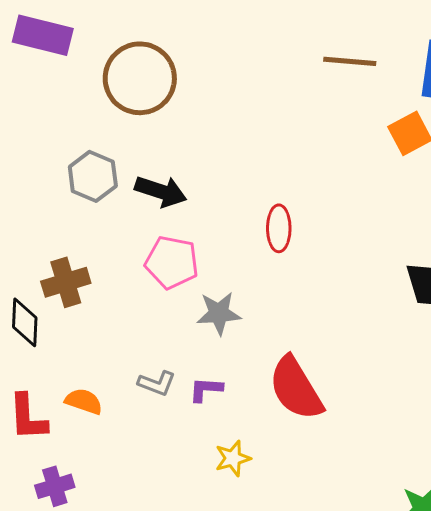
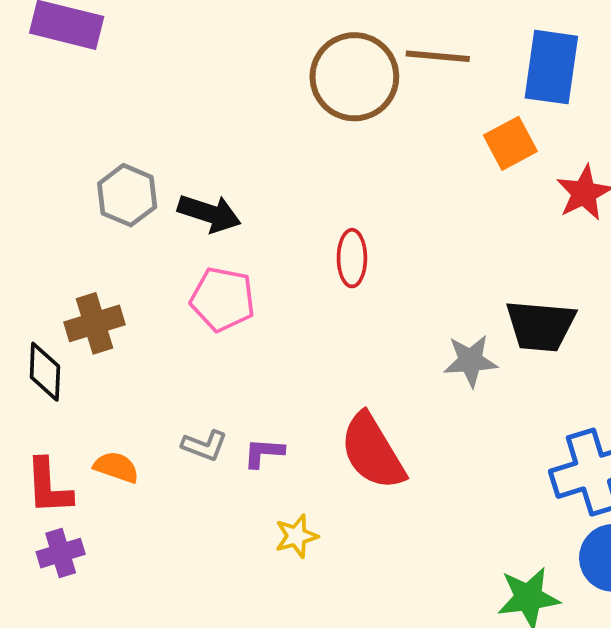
brown circle: (140, 78) -> (354, 77), moved
gray star: (219, 313) -> (470, 361), moved
purple cross: (55, 486) -> (61, 553), moved

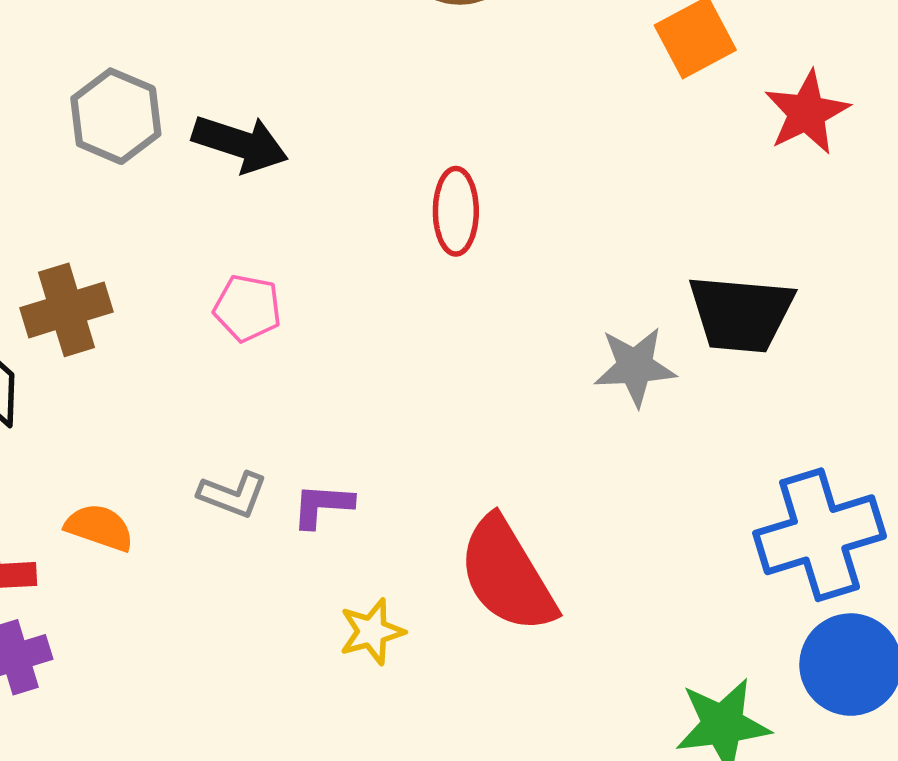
pink pentagon: (223, 299) -> (247, 308), moved, size x0.7
red semicircle: (373, 452) -> (507, 575), moved

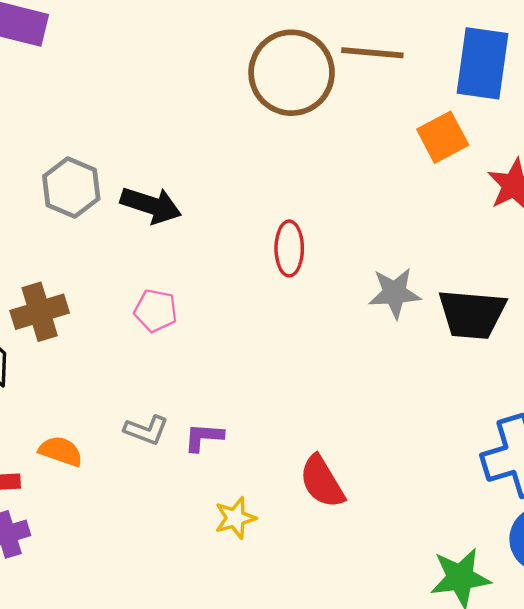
gray star: (635, 367) -> (395, 293), moved
red semicircle: (507, 575) -> (322, 482), size x0.7

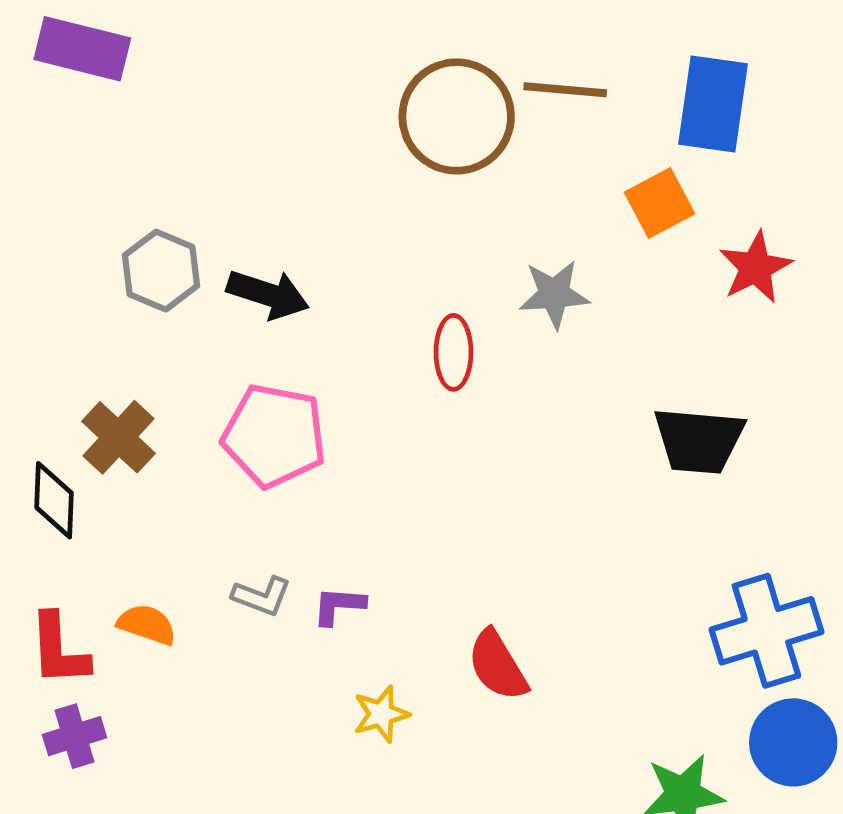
gray star: (395, 293) -> (554, 294), moved
pink pentagon: (156, 311) -> (274, 436), size x1.8
brown cross: (40, 312) -> (119, 437), turned -30

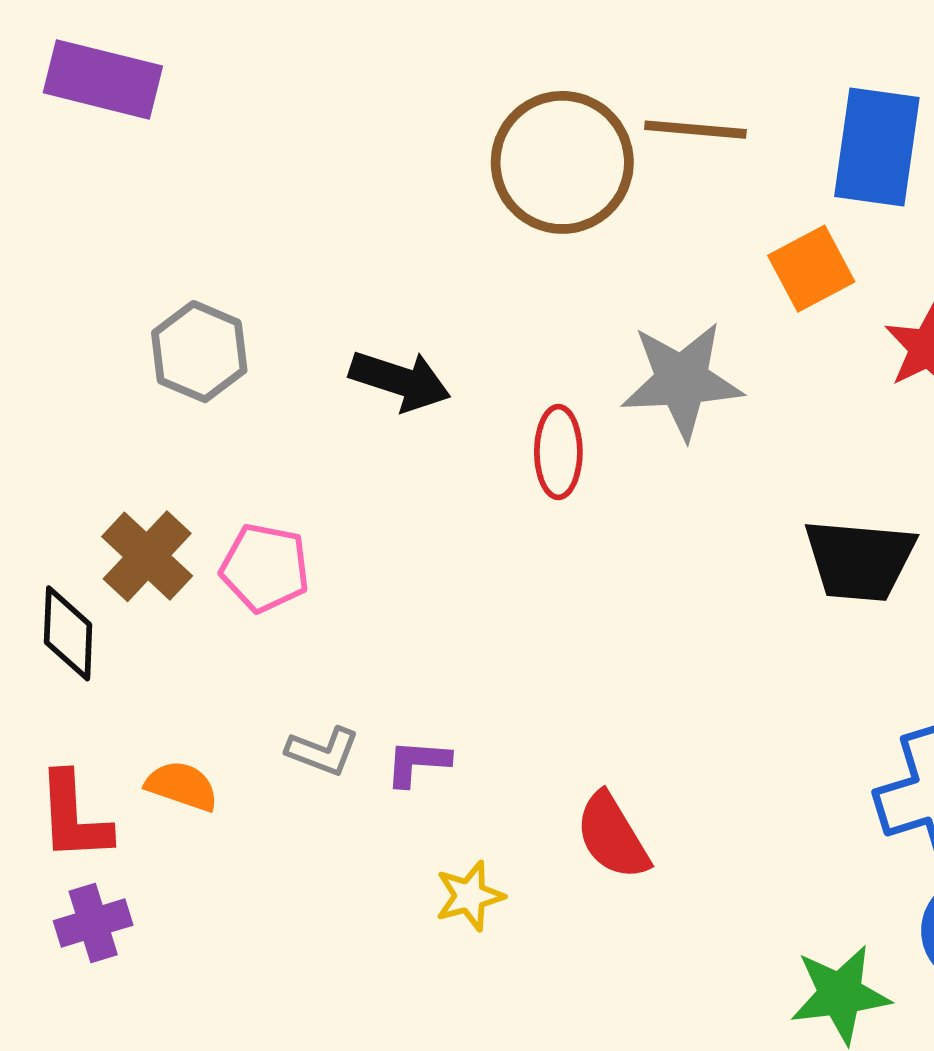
black arrow: (268, 294) -> (400, 381), moved
gray star: (554, 294) -> (682, 381), size x1.4
pink pentagon: (274, 436) -> (265, 568), moved, size x0.7

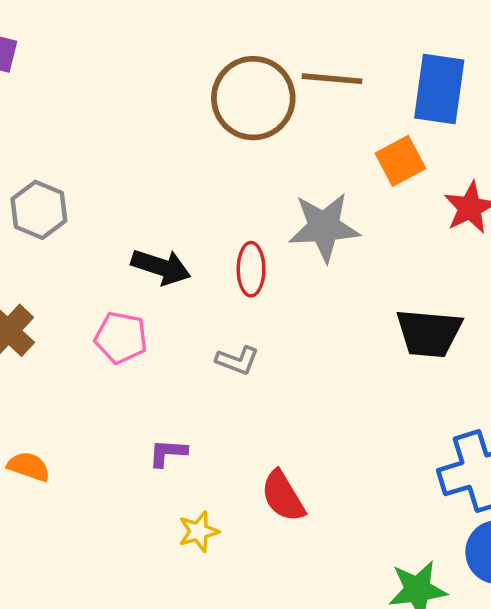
black arrow: (400, 381) -> (161, 267), moved
pink pentagon: (265, 568) -> (121, 338), moved
gray L-shape: (323, 751) -> (237, 360), moved

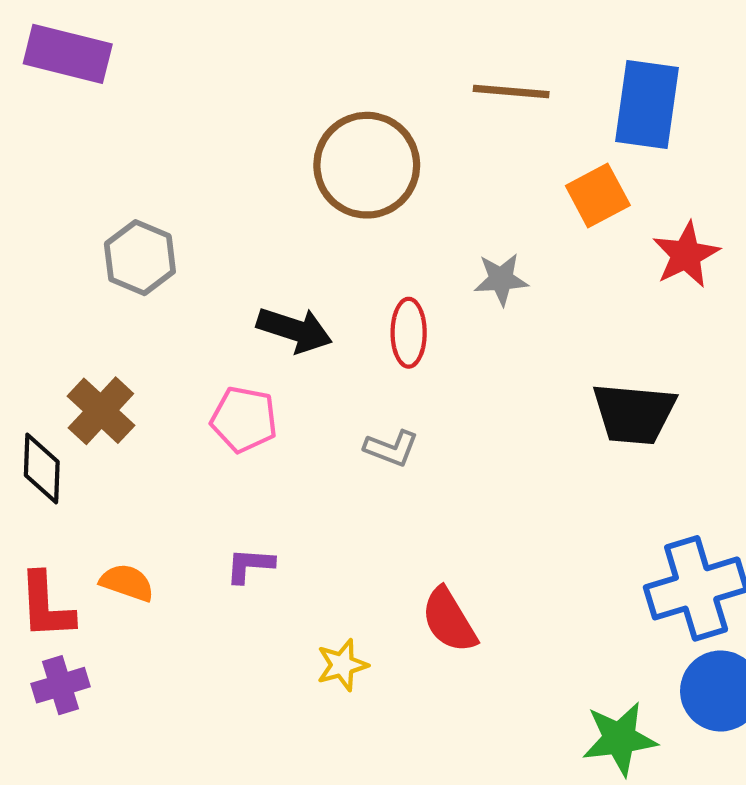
brown circle: (253, 98) -> (367, 165), moved
gray star: (324, 227) -> (501, 279), size x0.6
purple L-shape: (168, 453) -> (250, 565), moved

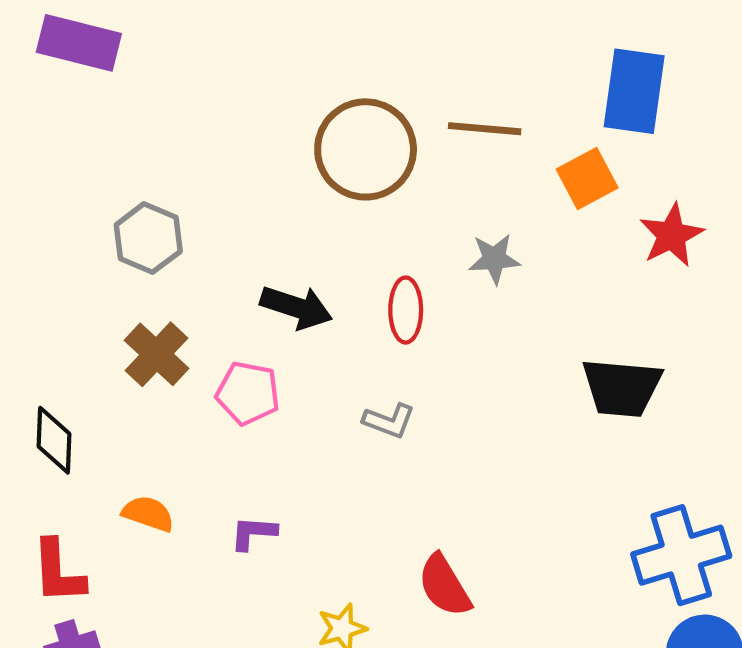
brown line: (511, 91) -> (485, 129), moved
brown cross: (101, 411) -> (156, 354), moved
orange semicircle: (127, 583) -> (148, 514), moved

